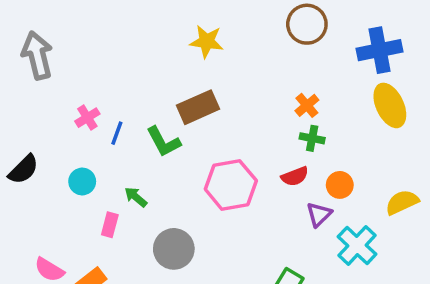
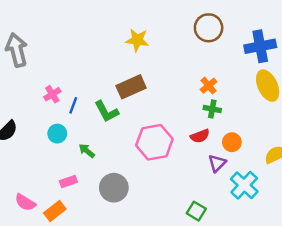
cyan circle: (82, 181) -> (57, 134), moved
pink rectangle: (110, 225) -> (68, 182), moved, turned 56

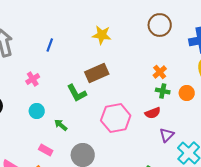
blue line: (73, 105) -> (50, 45), moved
orange circle: (232, 142) -> (187, 93), moved
pink rectangle: (68, 182) -> (46, 150), turned 48

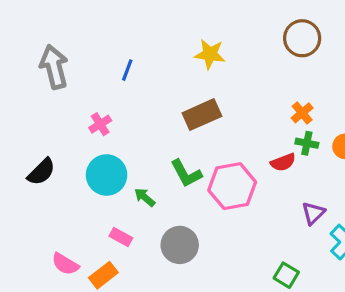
green L-shape: (77, 93) -> (186, 173), moved
cyan circle: (37, 111) -> (107, 175), size x1.6
red semicircle: (153, 113) -> (283, 162), moved

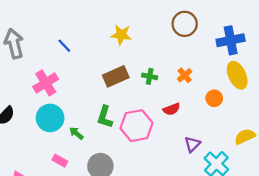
blue line: (127, 70) -> (64, 46), turned -64
pink cross: (100, 124) -> (46, 83), size x1.6
green cross: (307, 143) -> (150, 76), moved
green L-shape: (186, 173) -> (105, 117), turned 45

